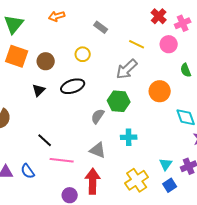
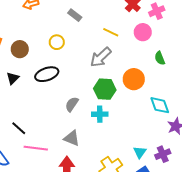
green hexagon: (119, 101) -> (105, 89), moved
cyan cross: (129, 137) -> (100, 114), moved

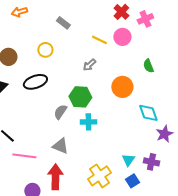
pink circle: (143, 32) -> (122, 37), moved
gray arrow: (101, 57) -> (89, 65), size x0.6
green hexagon: (105, 89) -> (80, 97), moved
purple cross: (163, 154) -> (151, 162), turned 35

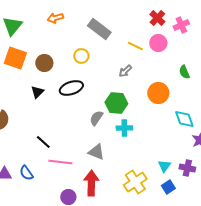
gray rectangle: (63, 23) -> (99, 29), size x1.6

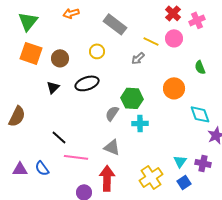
gray arrow: (125, 71) -> (138, 58), moved

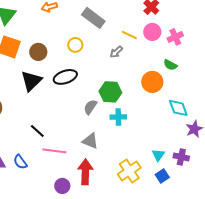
pink cross: (197, 20) -> (175, 37), moved
green semicircle: (200, 67) -> (170, 65), moved, turned -40
black triangle: (53, 87) -> (31, 81), size x1.6

